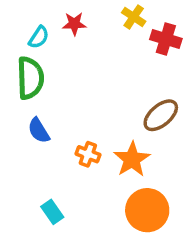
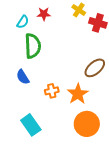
green semicircle: (30, 78) -> (33, 46), moved
orange cross: (88, 154) -> (52, 91), turned -32
cyan rectangle: (52, 212) -> (31, 125), size x1.5

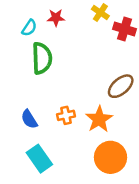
blue semicircle: (23, 77) -> (29, 119), moved

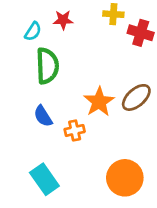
yellow cross: (100, 13) -> (113, 14), turned -30
blue semicircle: (29, 119) -> (43, 116), moved
orange star: (99, 119) -> (99, 102), moved

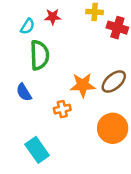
orange star: (99, 102) -> (83, 85), turned 30
blue semicircle: (43, 116) -> (24, 92), moved
orange circle: (125, 178) -> (113, 128), moved

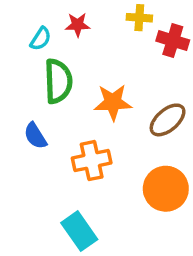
orange star: (83, 85) -> (113, 102), moved
orange cross: (62, 109) -> (92, 161), size x1.5
cyan rectangle: (37, 150) -> (79, 231), moved

